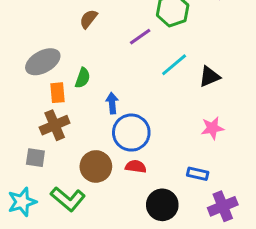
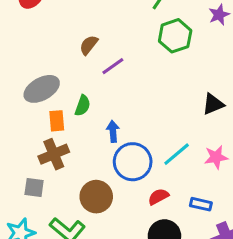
purple line: (140, 37) -> (113, 66), moved
cyan line: (174, 65) -> (177, 154), moved
red semicircle: (136, 166) -> (158, 197), moved, turned -36

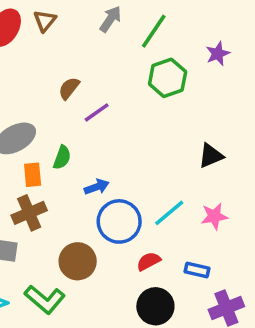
blue arrow: (113, 131) -> (97, 187), turned 75

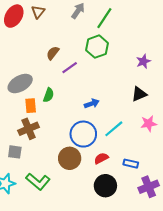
purple star: (218, 54) -> (143, 61), moved
green hexagon: (168, 78) -> (97, 47), moved
blue arrow: (97, 187) -> (92, 104), moved
pink star: (214, 216) -> (149, 124), moved
brown circle: (78, 261) -> (70, 158), moved

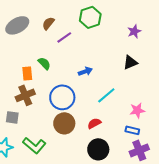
gray ellipse: (20, 83) -> (17, 25), moved
green semicircle: (49, 95) -> (44, 63), turned -64
pink star: (149, 124) -> (137, 110), moved
blue circle: (83, 134) -> (62, 97), moved
blue rectangle: (131, 164) -> (132, 130), moved

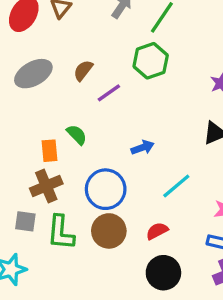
green L-shape: (34, 145) -> (61, 233), moved, turned 55

